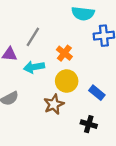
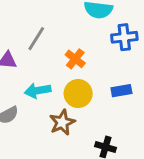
cyan arrow: (34, 67) -> (38, 91), moved
blue rectangle: (97, 93) -> (121, 91), moved, turned -49

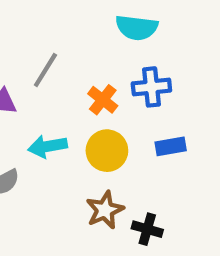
blue cross: (124, 37) -> (151, 87), moved
brown star: (62, 122) -> (105, 210), moved

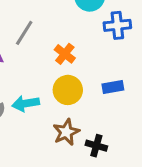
blue cross: (151, 87) -> (117, 25), moved
cyan arrow: (48, 146) -> (26, 104), moved

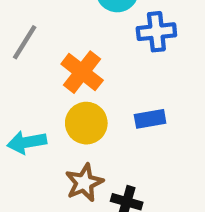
orange cross: (65, 54) -> (82, 72), size x1.4

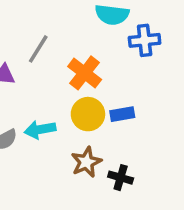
blue rectangle: (150, 119) -> (122, 114), moved

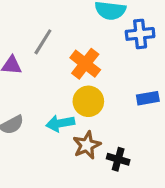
blue rectangle: (122, 114) -> (148, 98), moved
cyan arrow: (40, 130) -> (60, 123), moved

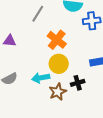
gray line: (43, 42) -> (38, 14), moved
black cross: (118, 159) -> (78, 83), moved, turned -32

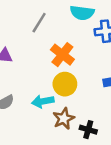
black cross: (78, 83) -> (88, 130), moved, turned 32

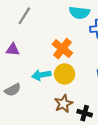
gray line: (39, 23) -> (24, 16), moved
cyan arrow: (43, 101) -> (41, 75), moved

